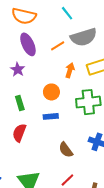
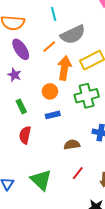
cyan line: (67, 13) -> (54, 14), turned 32
orange arrow: (70, 70) -> (64, 68), size x1.6
brown semicircle: (66, 150) -> (72, 145), turned 126

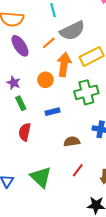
purple star: (14, 75) -> (14, 83), moved
orange circle: (50, 91) -> (45, 80), moved

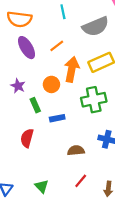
gray semicircle: (72, 31) -> (96, 26), moved
green rectangle: (21, 103) -> (35, 105), moved
green triangle: (41, 177) -> (42, 186), size x0.6

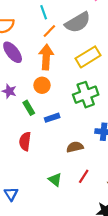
orange line: (57, 46) -> (49, 31), moved
orange arrow: (72, 69) -> (46, 57), moved
green triangle: (42, 186) -> (55, 180), moved

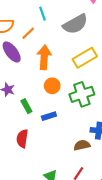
orange line: (49, 31) -> (28, 33), moved
orange circle: (42, 85) -> (52, 86), moved
brown semicircle: (75, 147) -> (82, 145), moved

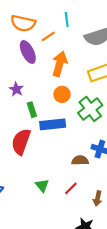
green cross: (82, 94) -> (90, 109), turned -30
blue rectangle: (49, 116) -> (53, 124), size x1.6
red semicircle: (22, 139) -> (21, 142), size x1.4

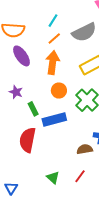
cyan line: (67, 19) -> (53, 21), turned 48
orange line: (48, 36) -> (54, 39), moved

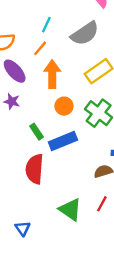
orange line: (54, 39) -> (40, 48), moved
purple star: (16, 92) -> (12, 102), moved
green triangle: (53, 178) -> (70, 210), size x1.5

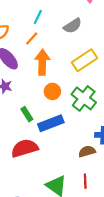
gray semicircle: (85, 34) -> (73, 26), size x0.7
red semicircle: (35, 169) -> (25, 148), turned 68
red line: (102, 204) -> (85, 181), turned -32

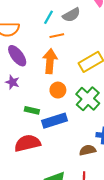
gray semicircle: (73, 26) -> (71, 15), moved
orange line: (32, 38) -> (57, 36), moved, turned 32
green rectangle: (27, 114) -> (32, 110), turned -48

